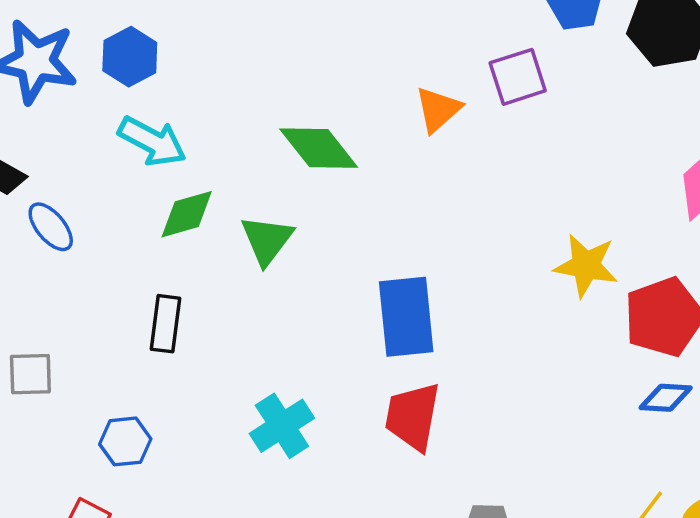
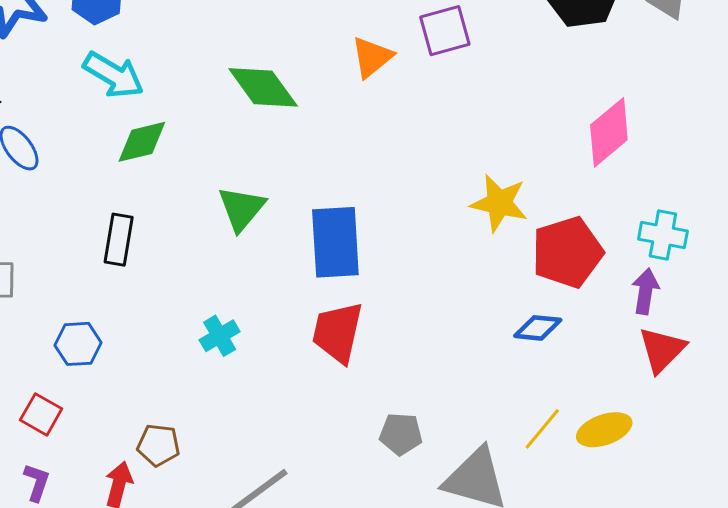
green triangle: (267, 240) -> (241, 209), moved
blue diamond: (666, 398) -> (538, 328), moved
cyan cross: (282, 426) -> (220, 336), size x0.7

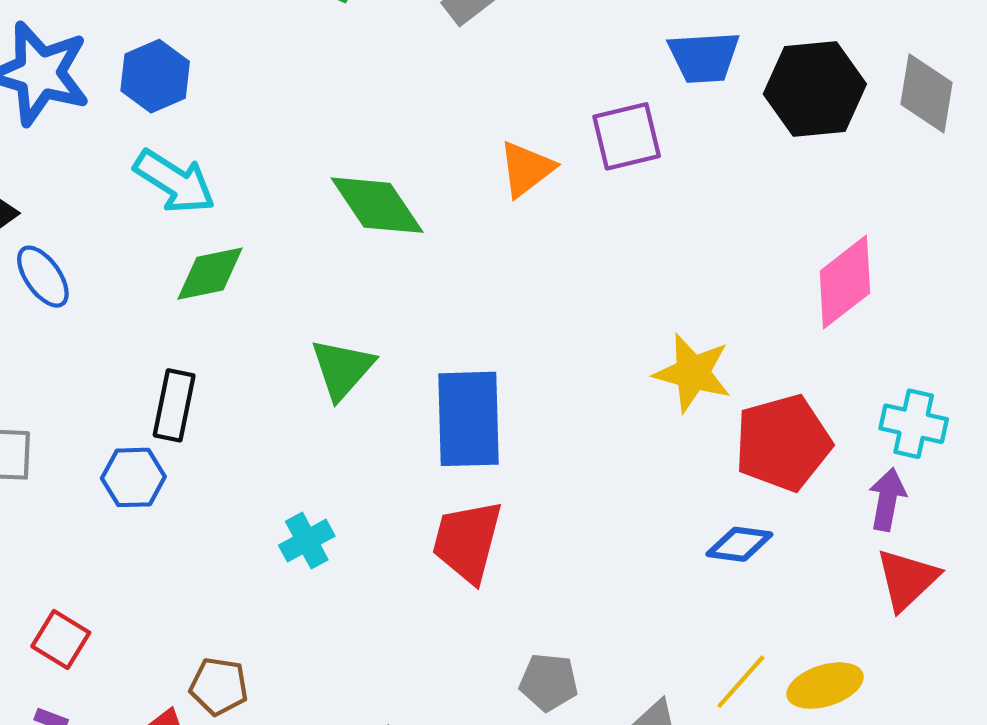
blue hexagon: (78, 344) -> (133, 477), moved

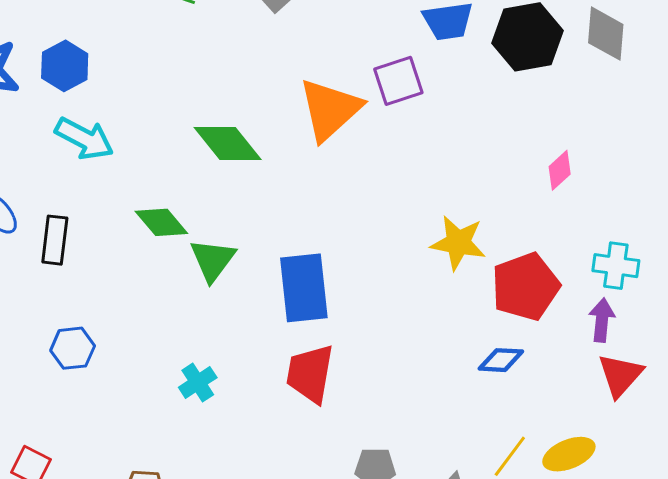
orange triangle: (526, 169) -> (330, 109), size x1.6
green diamond: (210, 274) -> (161, 222), moved, turned 66
pink diamond: (845, 282) -> (560, 170), size x0.6
black rectangle: (174, 405) -> (55, 240), moved

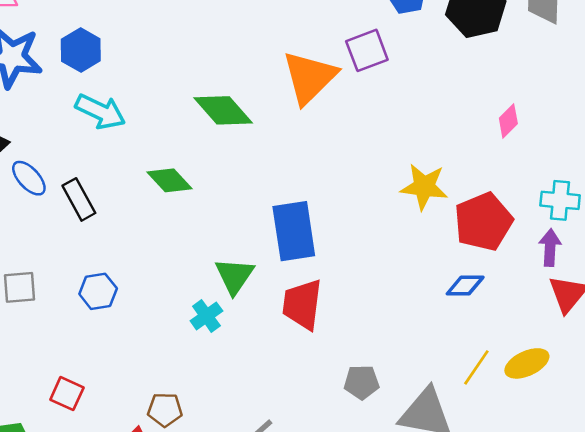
black rectangle: (55, 240) -> (79, 199), turned -33
green triangle: (213, 260) -> (234, 276), moved

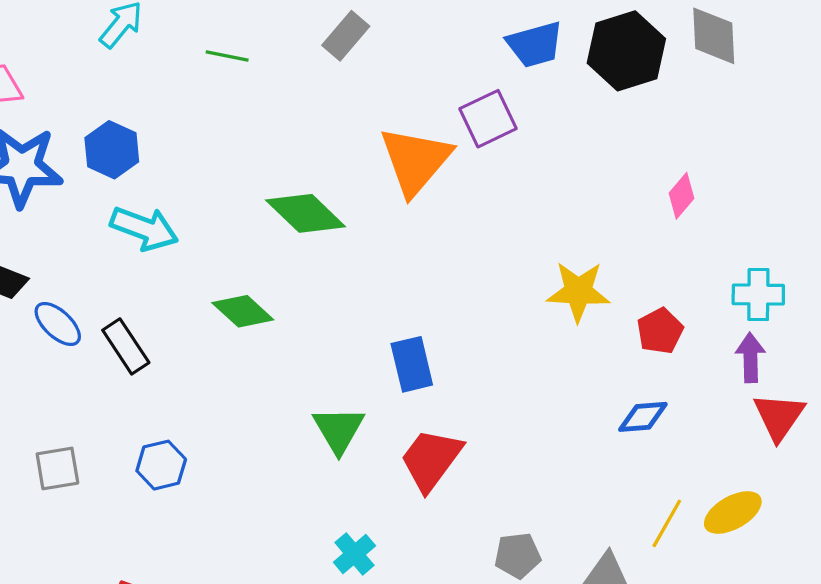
red pentagon: (483, 222) -> (660, 331), size x0.6
blue rectangle: (294, 231) -> (412, 364), size x0.7
red trapezoid: (302, 304) -> (431, 460), turned 34
cyan cross: (206, 316) -> (354, 554), moved

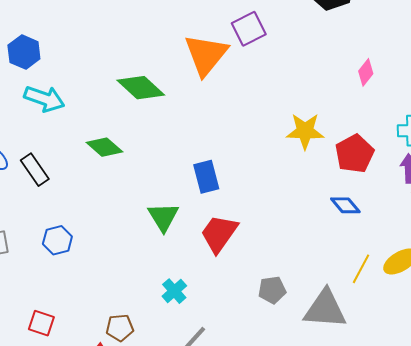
red pentagon: (660, 331) -> (355, 154), size x1.4
blue diamond: (643, 417) -> (345, 205), turned 56

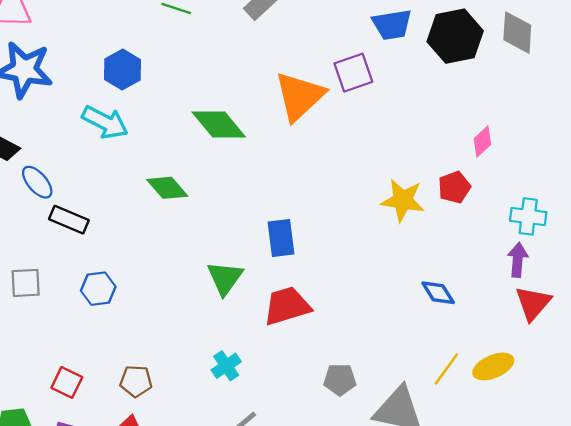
blue hexagon: (24, 52) -> (123, 70), moved
red pentagon: (355, 154) -> (454, 187), moved, size x0.7
black rectangle: (35, 170) -> (69, 220), moved, turned -40
red trapezoid: (219, 234) -> (287, 306), turned 30
brown pentagon: (120, 328) -> (136, 381), moved

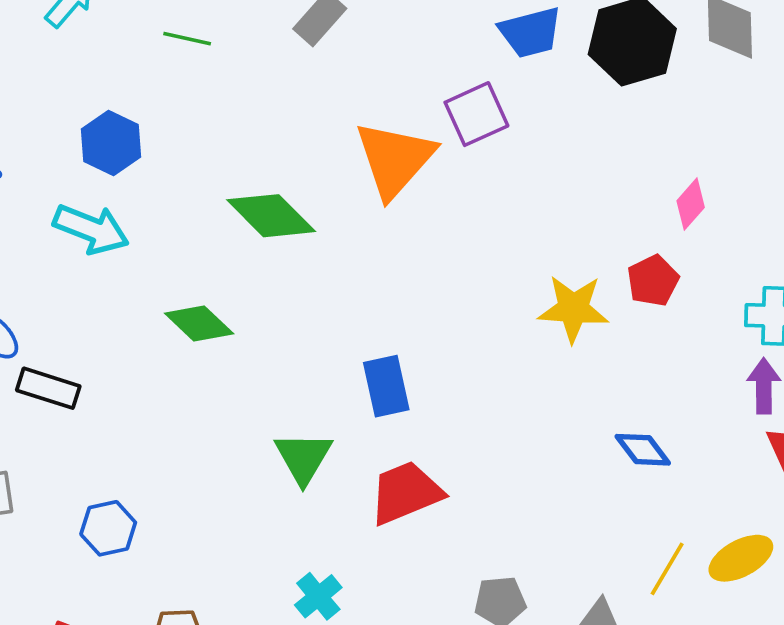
blue hexagon: (98, 289) -> (108, 528), moved

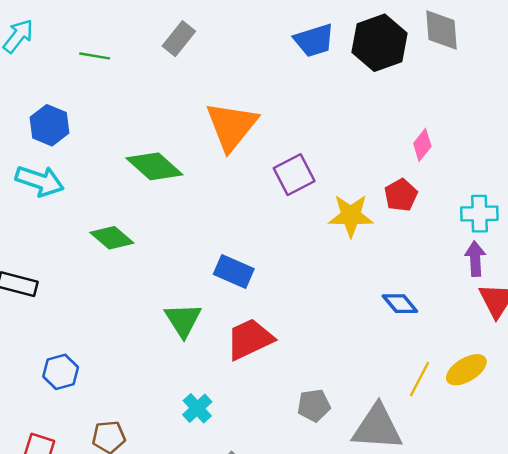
purple square: (476, 114) -> (294, 175), moved
blue rectangle: (386, 386) -> (234, 272), turned -51

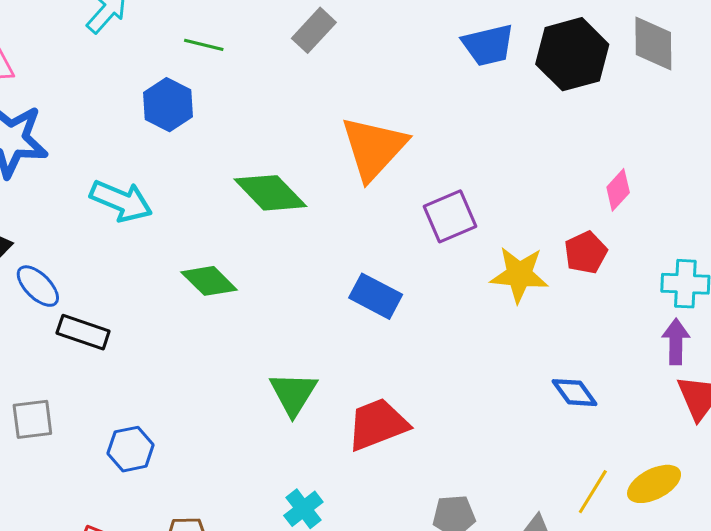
blue hexagon: (49, 125) -> (168, 105), moved
blue rectangle: (234, 272) -> (376, 296), moved

